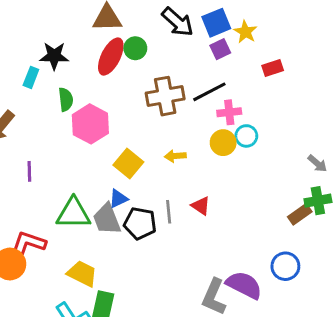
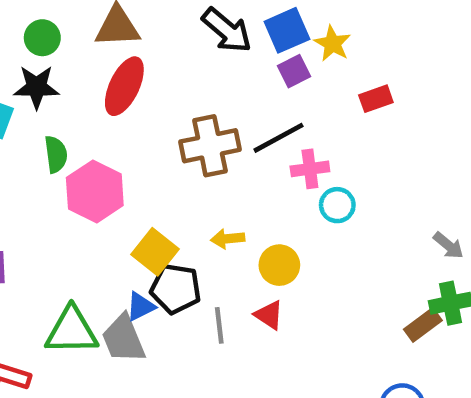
green circle: (135, 48) -> (42, 38), moved
yellow circle: (223, 143) -> (279, 265), moved
black pentagon: (140, 223) -> (176, 289), moved

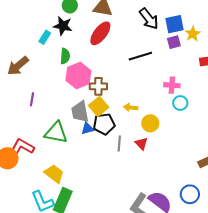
black line: (279, 138) -> (140, 56), moved
brown cross: (210, 146) -> (98, 86), moved, size x0.7
black pentagon: (176, 289) -> (104, 124), turned -30
gray trapezoid: (123, 339) -> (80, 112), moved

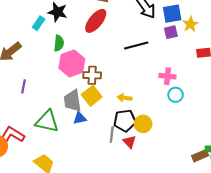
yellow circle: (150, 123) -> (143, 124), moved
black pentagon: (104, 124) -> (125, 121), moved
red triangle: (141, 144) -> (129, 142), moved

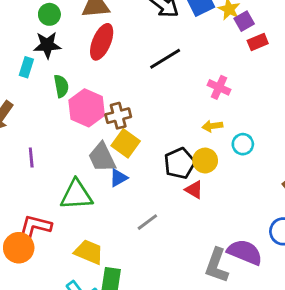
purple square: (171, 32) -> (244, 21), moved
pink cross: (168, 76) -> (219, 87), turned 35
cyan circle: (176, 95) -> (243, 144), moved
yellow arrow: (125, 98) -> (212, 126), moved
gray line: (112, 134) -> (147, 222), moved, turned 63

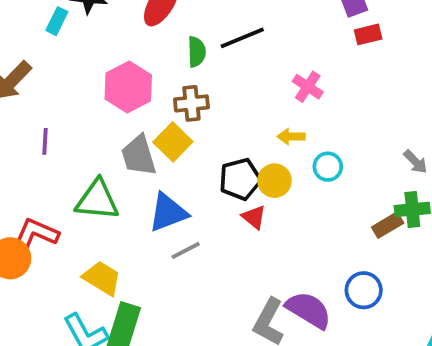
green semicircle: (61, 86) -> (197, 52), moved
brown cross: (118, 116) -> (191, 103), moved
blue triangle: (118, 178) -> (168, 212), moved, size x1.6

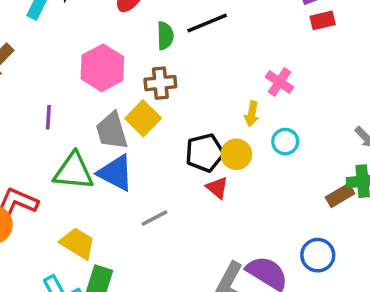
pink cross: (308, 87) -> (279, 82), moved
yellow arrow: (291, 137) -> (252, 114), turned -80
purple line: (45, 141) -> (48, 117), moved
blue triangle: (168, 212) -> (116, 173), moved, turned 48

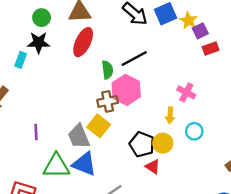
pink hexagon: (102, 68) -> (126, 90), moved
black pentagon: (205, 153) -> (142, 144), turned -30

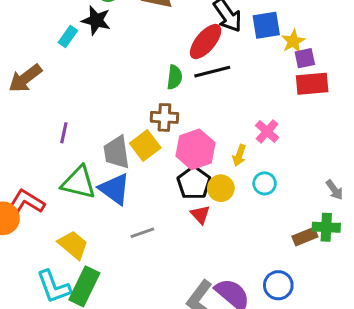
red ellipse: (83, 42) -> (206, 42), moved
red rectangle: (211, 48) -> (312, 84), size x1.5
pink hexagon: (126, 90) -> (195, 149), moved

